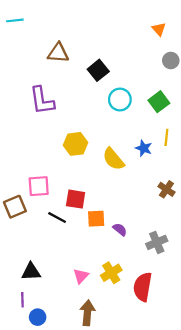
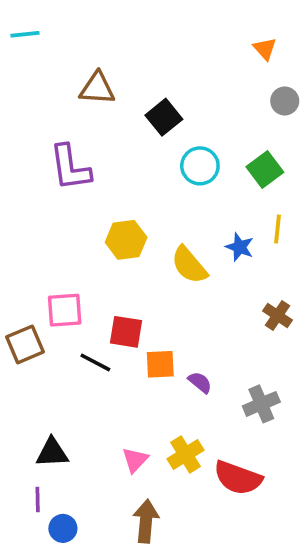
red semicircle: (143, 287) -> (238, 478), turned -80

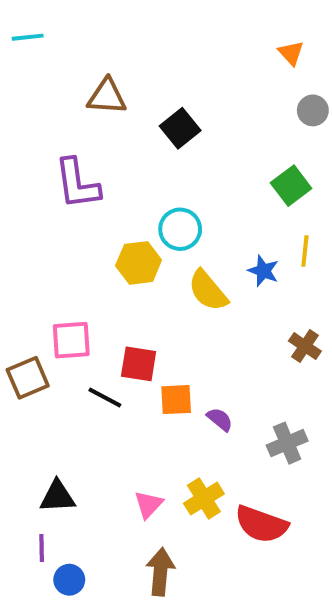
cyan circle: (200, 166) -> (180, 229), moved

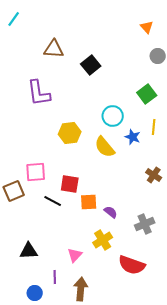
cyan line: (28, 37) -> (14, 19), turned -49
cyan circle: (180, 229) -> (113, 116), moved
yellow cross: (204, 499) -> (103, 240), moved
purple line: (42, 548) -> (55, 277), moved

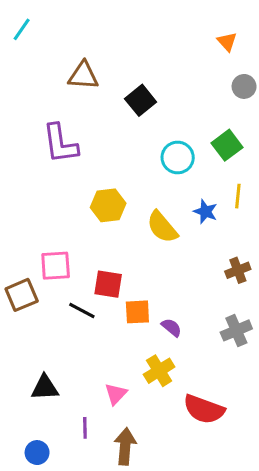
cyan circle: (113, 116) -> (178, 157), moved
brown cross: (154, 175) -> (238, 270), turned 35
gray cross: (145, 224) -> (236, 330), moved
blue circle: (35, 293) -> (37, 453), moved

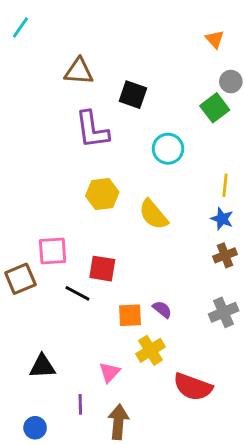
black square: (141, 100) -> (133, 95), turned -32
purple L-shape: (60, 144) -> (92, 130), moved
green square: (227, 145) -> (215, 108), moved
blue star: (205, 212) -> (222, 219), moved
orange square: (137, 312) -> (130, 315), moved

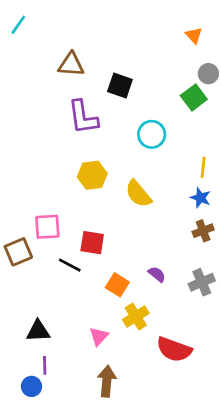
purple semicircle: (162, 309) -> (157, 274), moved
orange square: (130, 315) -> (117, 285), turned 35
purple line: (80, 404) -> (45, 365), moved

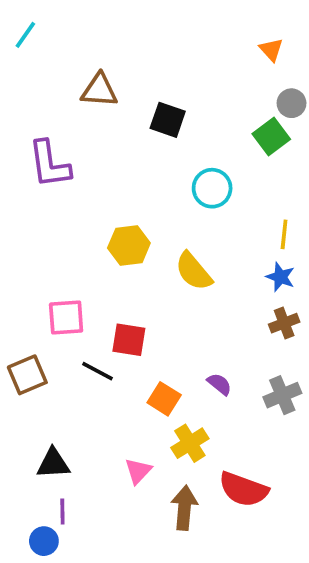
purple L-shape: (83, 117) -> (49, 164), moved
brown square: (18, 252) -> (27, 375), moved
brown arrow: (107, 381) -> (184, 508), moved

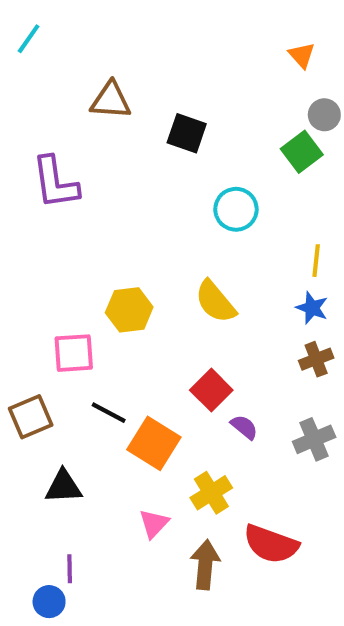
yellow hexagon: (129, 245) -> (129, 310), moved
red square: (129, 340) -> (211, 390), moved, turned 36
orange square: (164, 399) -> (154, 443), moved, size x1.4
black triangle: (53, 463) -> (63, 487), moved

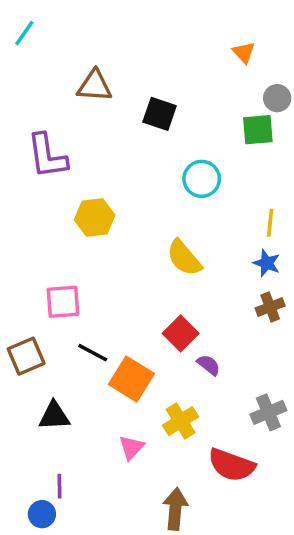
orange triangle: (302, 55) -> (244, 52), moved
green square: (302, 152) -> (258, 130), turned 32
yellow hexagon: (129, 310) -> (95, 217), moved
gray cross: (314, 439) -> (268, 412), moved
brown arrow: (205, 565) -> (175, 509), moved

